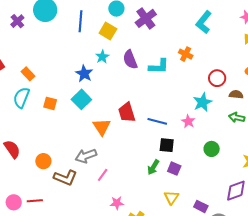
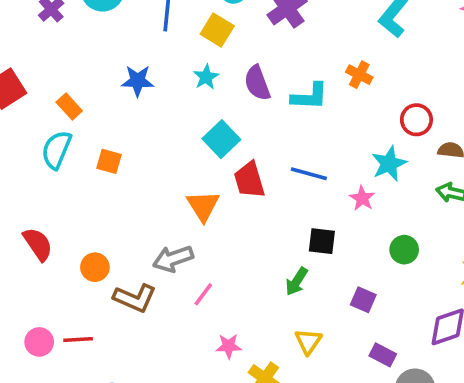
blue star: (84, 74) -> (138, 81), moved, turned -30
cyan square: (81, 99) -> (221, 139), moved
blue line: (157, 121) -> (309, 174), moved
purple square: (174, 169) -> (363, 300), moved
yellow triangle: (171, 197) -> (308, 341), moved

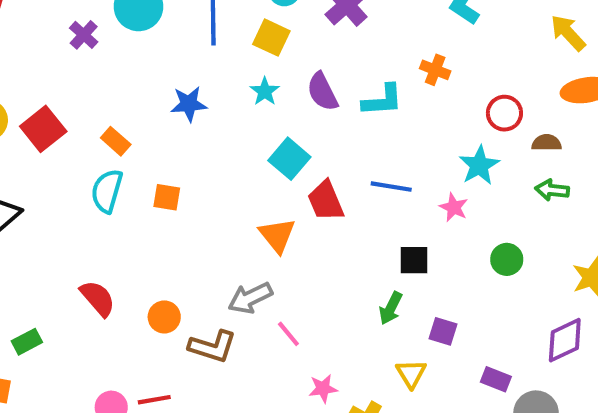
pink line: (203, 294) -> (288, 334), turned -70
purple square: (363, 300) -> (443, 331), moved

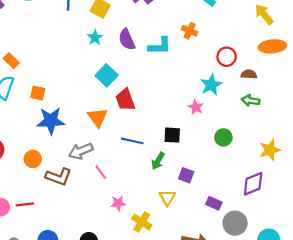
blue star: (189, 104) -> (51, 121), moved, size x1.4
blue line: (391, 187) -> (132, 141), moved

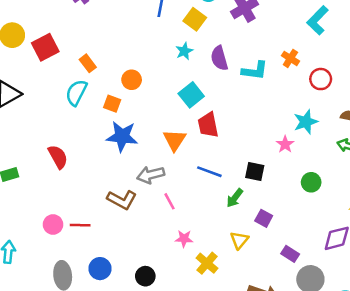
red circle: (227, 57) -> (321, 79), moved
orange circle: (33, 159) -> (132, 80), moved

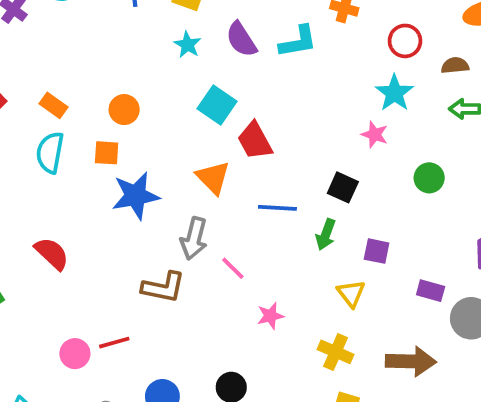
red circle: (321, 79) -> (405, 41), moved
black square: (255, 172) -> (343, 187), turned 30
gray arrow: (151, 175) -> (194, 238), turned -44
yellow cross: (207, 263) -> (336, 352), moved

